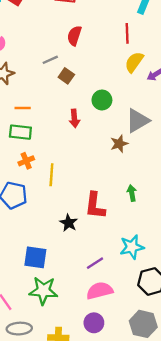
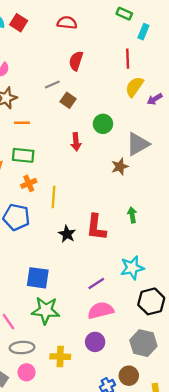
orange line: (23, 108) -> (22, 123), moved
black star: (69, 223) -> (67, 234), moved

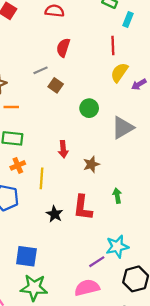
red arrow: (76, 142) -> (63, 149), moved
brown star: (120, 167) -> (91, 164), moved
purple line: (96, 283) -> (97, 262), moved

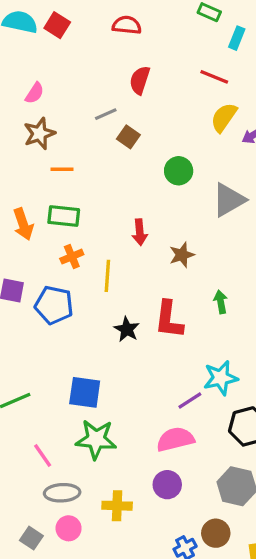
red line: (113, 45) -> (214, 77), turned -66

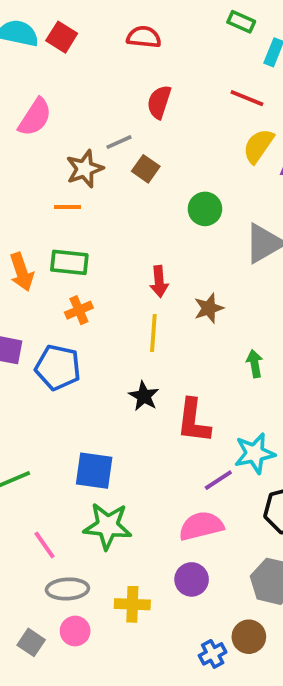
pink semicircle: (35, 93) -> (35, 117), size x1.5
brown star: (39, 134) -> (85, 169), moved
yellow line: (107, 276) -> (153, 333), moved
red L-shape: (169, 320) -> (193, 421), moved

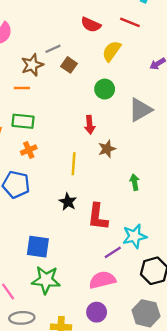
red semicircle: (159, 102) -> (91, 25), moved, turned -84
yellow semicircle: (258, 146) -> (112, 51), moved
red arrow: (159, 281) -> (90, 125), moved

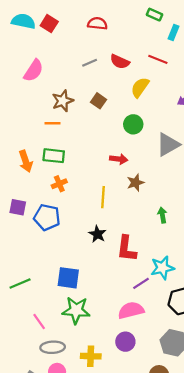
gray line: (53, 49) -> (90, 63), moved
red arrow: (90, 125) -> (119, 159), turned -78

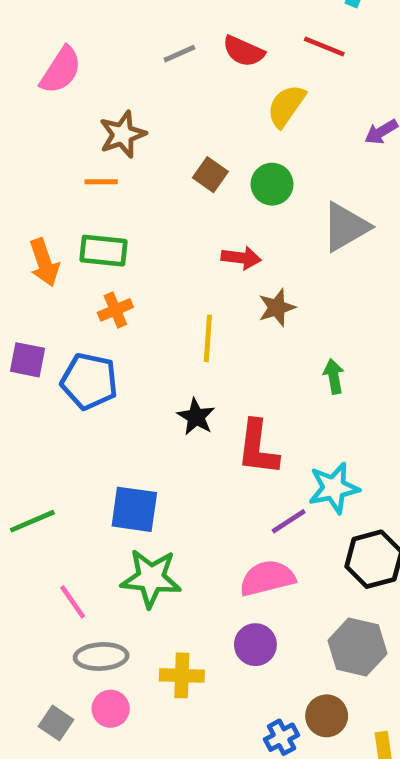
brown square: (99, 101) -> (210, 175), moved

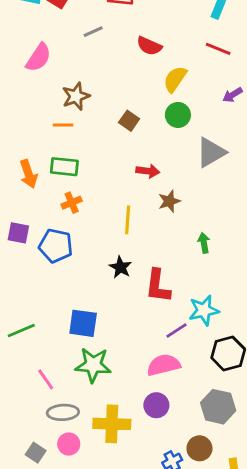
red line: (324, 46) -> (218, 49), moved
gray line: (179, 54) -> (93, 32), moved
green circle: (272, 184) -> (178, 115), moved
yellow cross: (182, 675) -> (112, 424), size x1.4

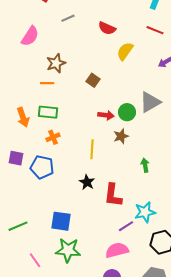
green circle: (178, 115) -> (127, 112), moved

